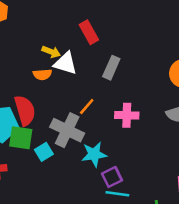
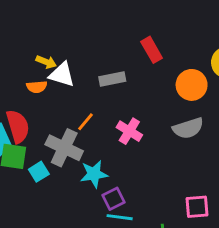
red rectangle: (89, 32) -> (152, 50), moved
gray rectangle: (111, 68) -> (112, 79), turned 55
pink cross: (127, 115) -> (129, 131), turned 30

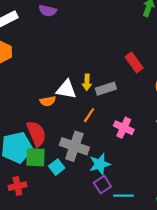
yellow arrow: (46, 62) -> (87, 82), moved, turned 77
orange line: (86, 122) -> (89, 115), moved
purple square: (114, 199) -> (102, 185), moved

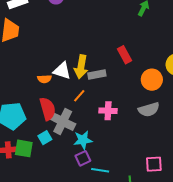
yellow arrow: (87, 82) -> (81, 67), size x1.6
pink cross: (124, 128) -> (108, 111), turned -30
red semicircle: (36, 134) -> (48, 109), moved
green square: (36, 157) -> (24, 148), moved

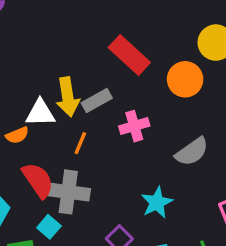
red rectangle: (125, 55) -> (129, 55), size x1.4
gray semicircle: (149, 110) -> (192, 152), moved
pink cross: (108, 111) -> (134, 126), moved
cyan star: (83, 140) -> (157, 202), moved

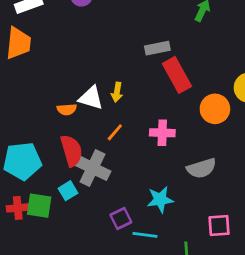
yellow arrow: (68, 97) -> (117, 92), size x0.6
gray rectangle: (97, 100) -> (157, 48), moved

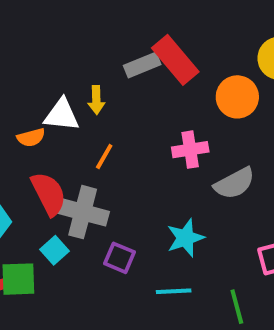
gray rectangle: (157, 48) -> (142, 65), moved
pink cross: (162, 133) -> (190, 150), moved
purple square: (121, 219) -> (119, 258), moved, turned -30

